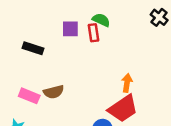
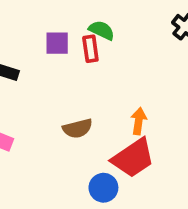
brown semicircle: (54, 92) -> (78, 128), moved

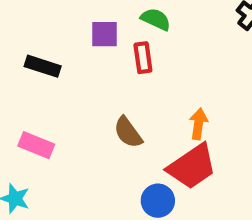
red rectangle: (90, 49) -> (143, 58), moved
brown semicircle: (78, 128) -> (128, 132), turned 68

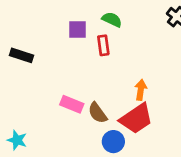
black rectangle: (43, 66) -> (21, 55), moved
brown semicircle: (128, 132) -> (98, 113), moved
pink rectangle: (36, 145) -> (72, 104), moved

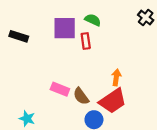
purple square: (77, 30) -> (65, 28), size x1.5
black rectangle: (21, 55) -> (19, 36), moved
cyan star: (17, 140) -> (27, 119), moved

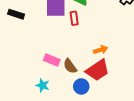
orange arrow: (116, 77) -> (101, 50), turned 64
cyan star: (27, 119) -> (43, 85), moved

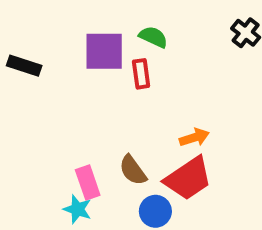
pink rectangle: (52, 60) -> (88, 183), moved, turned 49

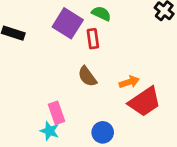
purple square: (104, 51) -> (68, 23), turned 32
brown semicircle: (133, 170) -> (87, 76), moved
red trapezoid: (188, 178) -> (145, 102), moved

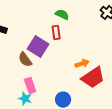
purple square: (68, 23) -> (38, 47), moved
brown semicircle: (87, 76) -> (25, 60), moved

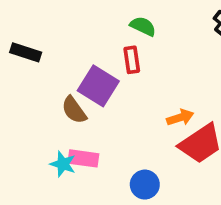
pink rectangle: (30, 86) -> (83, 158), turned -63
cyan star: (25, 99) -> (63, 164), moved

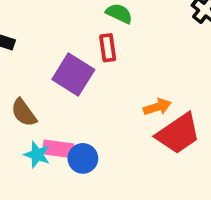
brown semicircle: (74, 110) -> (24, 113), moved
blue circle: (145, 185) -> (83, 158), moved

